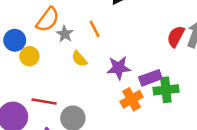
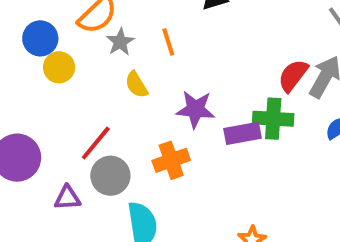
green cross: (166, 90) -> (273, 119), moved
orange cross: (132, 99) -> (171, 160), moved
red line: (44, 101) -> (96, 143), moved, turned -70

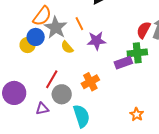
blue circle: (40, 38) -> (36, 37), moved
gray star: (120, 42) -> (56, 28), size x1.6
purple star: (195, 109) -> (96, 41), moved

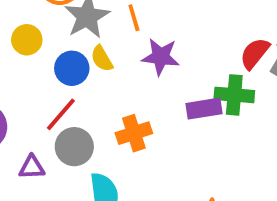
blue circle: (36, 37) -> (72, 68), moved

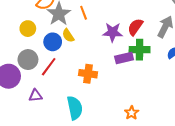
red semicircle: (255, 53) -> (135, 27), moved
purple star: (161, 57) -> (113, 32), moved
orange cross: (134, 133) -> (88, 74), turned 30
gray circle: (74, 147) -> (28, 60), moved

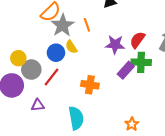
yellow circle: (28, 29) -> (18, 58), moved
purple rectangle: (124, 58) -> (126, 70), turned -36

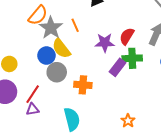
yellow semicircle: (71, 47) -> (61, 48), size x1.5
gray circle: (31, 70) -> (57, 72), moved
red line: (51, 77) -> (33, 94), moved

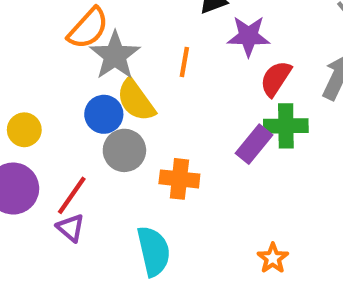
orange line: (75, 25) -> (184, 62), moved, turned 32
purple star: (105, 43) -> (248, 36), moved
purple triangle: (33, 109) -> (71, 228), turned 48

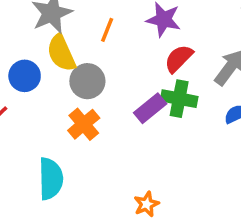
blue circle: (104, 114) -> (25, 76), moved
gray circle: (124, 150) -> (87, 81), moved
orange cross: (179, 179) -> (84, 124), turned 32

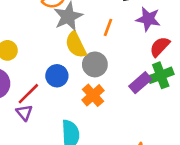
blue circle: (25, 76) -> (57, 76), moved
green cross: (179, 99) -> (161, 75), turned -30

